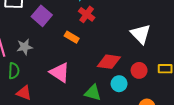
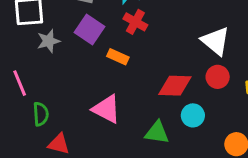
purple square: (42, 16) -> (89, 29), moved
gray star: (25, 47) -> (49, 41), moved
red circle: (139, 70) -> (218, 77), moved

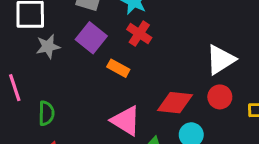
white triangle: (216, 41) -> (221, 60), turned 44
pink triangle: (106, 109) -> (126, 121), moved
green semicircle: (41, 114) -> (46, 113), moved

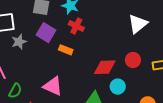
white triangle: (221, 60) -> (138, 24), moved
green semicircle: (46, 113) -> (15, 91), moved, turned 35
pink triangle: (126, 121) -> (53, 86), moved

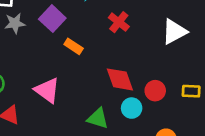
red cross: (76, 26) -> (119, 22), moved
red circle: (133, 60) -> (155, 91), moved
red diamond: (105, 67) -> (120, 79), turned 60

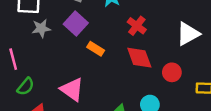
red diamond: (120, 79) -> (139, 58), moved
red circle: (155, 91) -> (172, 72), moved

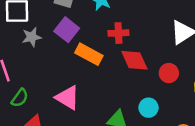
red cross: (137, 26) -> (118, 33), moved, turned -36
orange rectangle: (96, 49) -> (89, 54), size x1.5

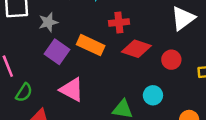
purple square: (67, 30) -> (57, 52), moved
gray star: (32, 37) -> (48, 22), moved
red diamond: (134, 60) -> (136, 49), turned -44

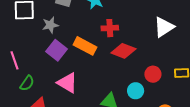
red circle: (171, 60) -> (153, 74), moved

